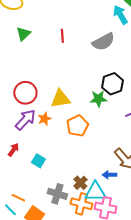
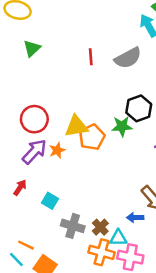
red line: (62, 36) -> (91, 57), moved
orange pentagon: (77, 126) -> (92, 137), moved
cyan triangle: (95, 192) -> (118, 238), size x0.7
gray cross: (57, 194) -> (73, 226), moved

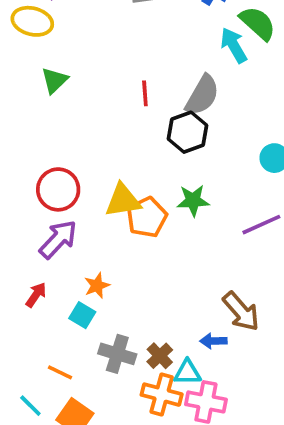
gray semicircle: (128, 58) -> (202, 95), turned -32
black hexagon: (139, 108) -> (187, 132), moved
orange star: (57, 150) -> (97, 286), moved
orange line: (26, 245) -> (60, 372), moved

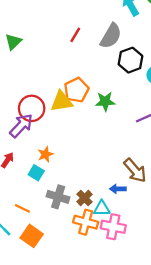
green triangle: (54, 80) -> (13, 42), moved
red line: (145, 93) -> (75, 35), turned 35
black hexagon: (187, 132) -> (130, 60), moved
red circle: (58, 189) -> (32, 108), moved
orange pentagon: (147, 217) -> (76, 90), moved

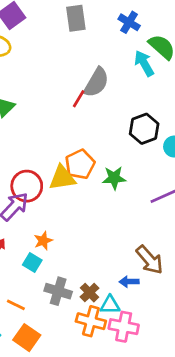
gray semicircle: (111, 36) -> (96, 82), moved

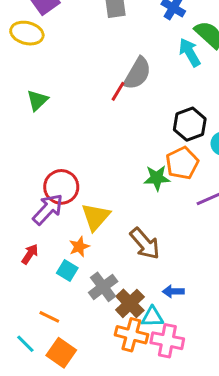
orange pentagon: (80, 164) -> (182, 163), moved
yellow triangle: (62, 178) -> (96, 217), moved, turned -40
brown arrow: (150, 260) -> (145, 244), moved
gray cross: (58, 291) -> (103, 287), moved, turned 36
brown cross: (90, 293) -> (130, 303), size x1.4

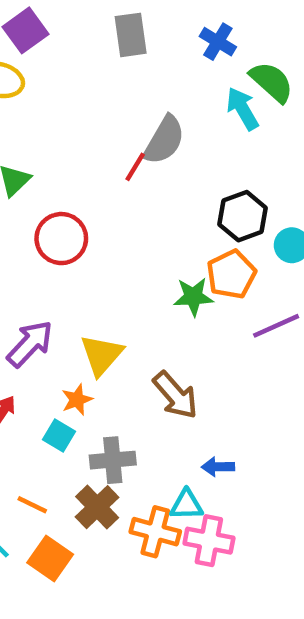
red circle: (61, 187) -> (61, 239), moved
gray cross: (103, 287) -> (113, 460), turned 32
brown cross: (130, 303) -> (97, 507), moved

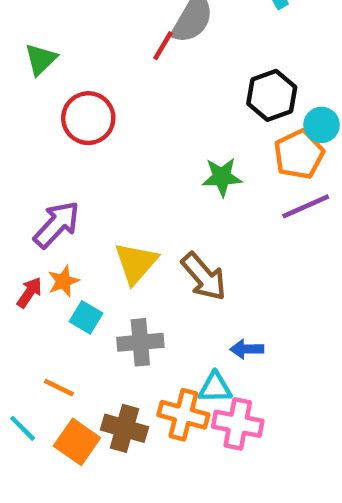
orange pentagon: (231, 274) -> (299, 154), moved
yellow triangle: (102, 355) -> (136, 263), moved
orange star: (77, 400) -> (63, 281), moved
brown cross: (97, 507) -> (125, 428), moved, turned -30

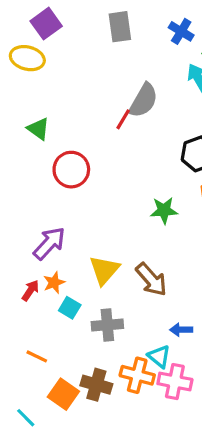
green triangle: (41, 59) -> (38, 129), turned -40
orange line: (59, 388) -> (37, 356), moved
cyan triangle: (215, 388) -> (159, 356), turned 40
cyan line: (23, 428) -> (26, 418), moved

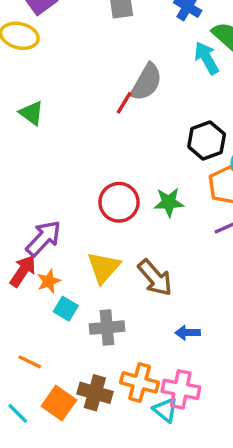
red circle: (71, 170) -> (119, 202), moved
red arrow: (30, 290) -> (23, 271), moved, size x1.4
cyan triangle: (159, 356) -> (165, 410), moved
cyan line: (26, 418) -> (18, 413), moved

